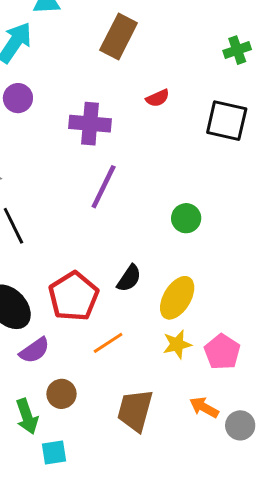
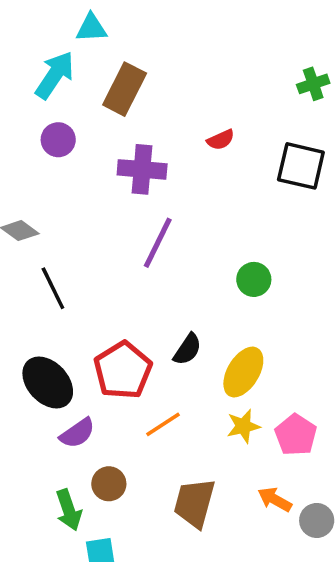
brown rectangle: (119, 37) -> (125, 89), moved

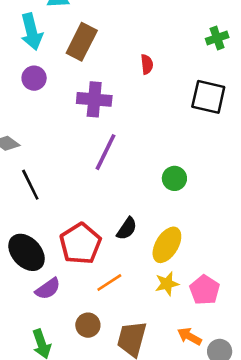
cyan arrow: (55, 75) -> (32, 32), turned 132
red semicircle: (221, 140) -> (147, 64), moved, turned -72
brown circle: (109, 484) -> (88, 325), moved

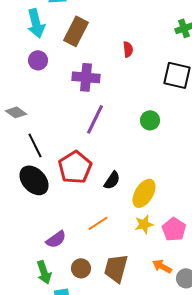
green circle: (174, 178) -> (150, 120), moved
red pentagon: (80, 244) -> (75, 167), moved
black ellipse: (27, 252) -> (34, 180), moved
purple semicircle: (48, 289) -> (56, 239), moved
brown circle: (88, 325) -> (81, 268), moved

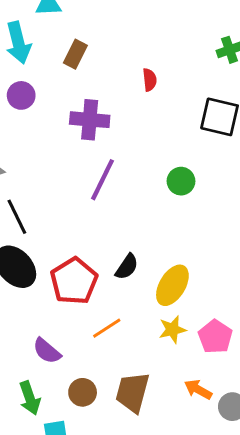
brown rectangle: (76, 31) -> (75, 54), size x0.7
red pentagon: (75, 167) -> (74, 281), moved
purple semicircle: (56, 239) -> (47, 351), turned 75

